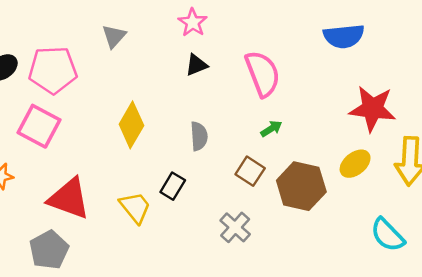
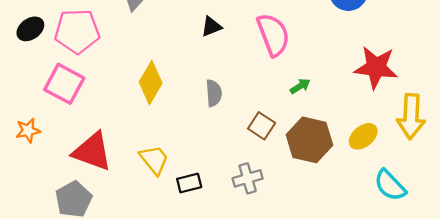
green arrow: (271, 129) -> (300, 86), moved
yellow ellipse: (355, 164) -> (363, 136), moved
black rectangle: (173, 186) -> (189, 183), moved, turned 45
gray cross: (235, 227) -> (248, 178), turned 32

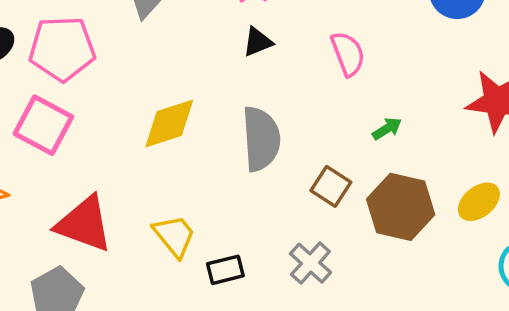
pink semicircle: (273, 35) -> (348, 54), size x0.7
yellow diamond: (151, 83) -> (169, 124), turned 42
gray semicircle: (214, 93) -> (261, 139), size x1.6
gray cross: (248, 178) -> (310, 263), turned -32

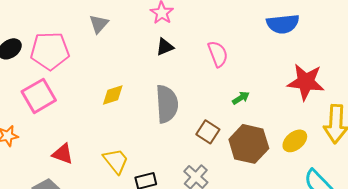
yellow diamond: (169, 124) -> (113, 95), size x0.7
pink square: (43, 125) -> (39, 96), turned 32
red triangle: (84, 224) -> (63, 154), size x0.6

